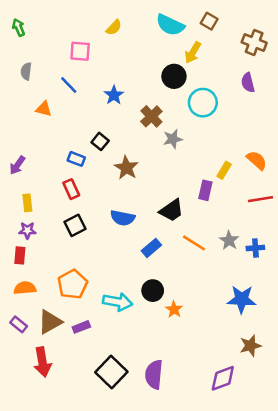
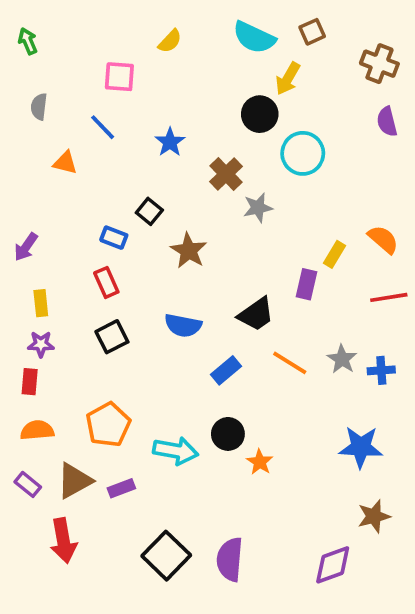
brown square: (209, 21) -> (312, 32), turned 36
purple semicircle: (248, 83) -> (387, 122), moved

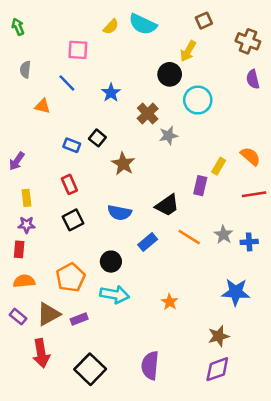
cyan semicircle: (254, 37) -> (143, 24), moved
blue rectangle: (114, 238) -> (72, 145), moved
black circle: (228, 434) -> (111, 262), moved
brown star: (374, 516) -> (219, 336), moved
black square: (166, 556) -> (90, 369), moved

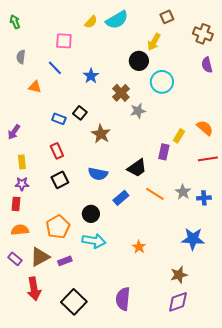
cyan semicircle: (143, 24) -> (117, 20), turned -55

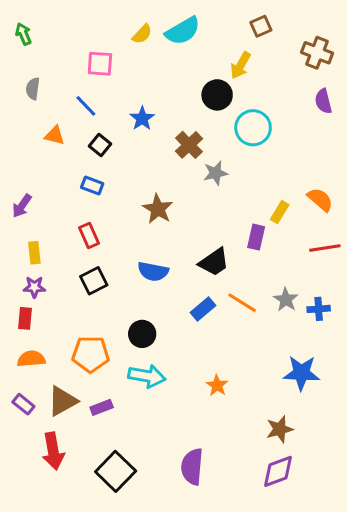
black square: (80, 113) -> (100, 145), moved
blue rectangle: (121, 198) -> (203, 309), moved
orange pentagon: (58, 227) -> (91, 354), turned 30

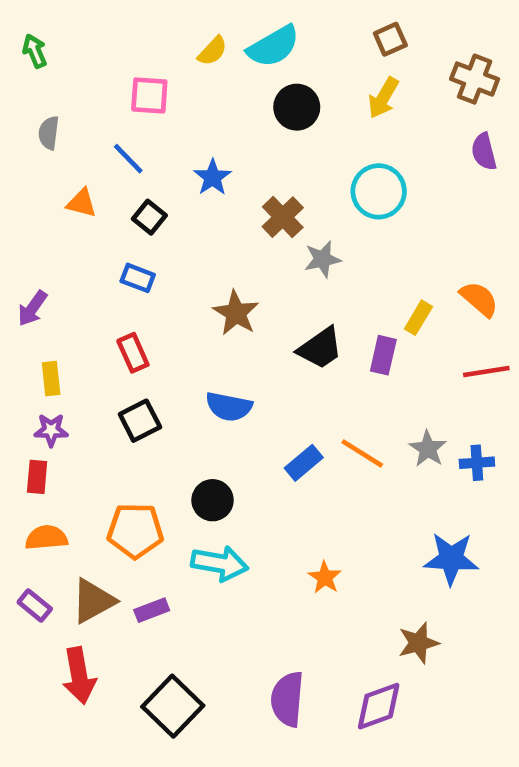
yellow arrow: (241, 65) -> (383, 98), moved
black circle: (217, 95) -> (297, 107), moved
black trapezoid: (214, 262) -> (320, 348), moved
purple diamond: (278, 471) -> (379, 706), moved

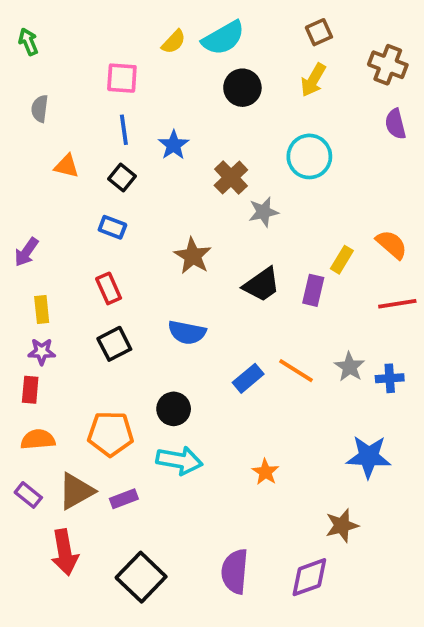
blue line: (128, 159) -> (124, 130), moved, turned 36

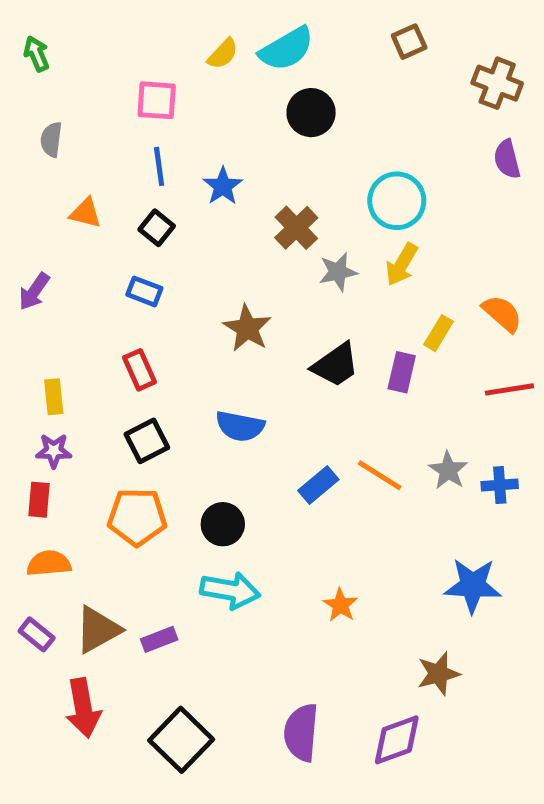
yellow arrow: (313, 80) -> (402, 264), moved
purple arrow: (26, 252) -> (34, 291), moved
orange pentagon: (111, 434) -> (137, 517), moved

